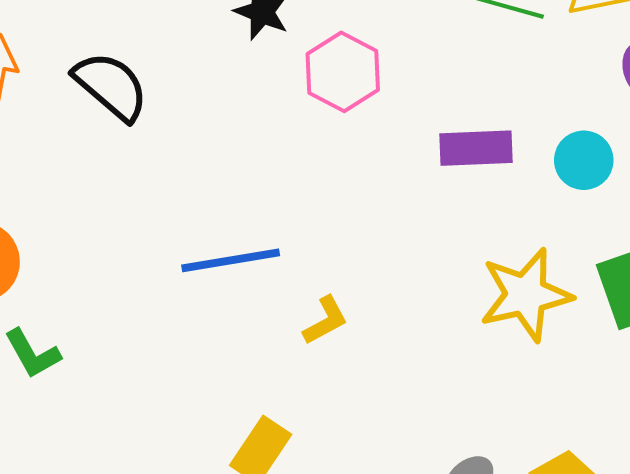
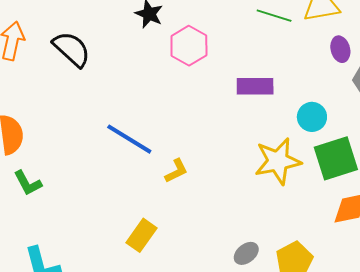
cyan circle: (584, 160) -> (312, 117), moved
blue line: (231, 260) -> (129, 139), turned 39

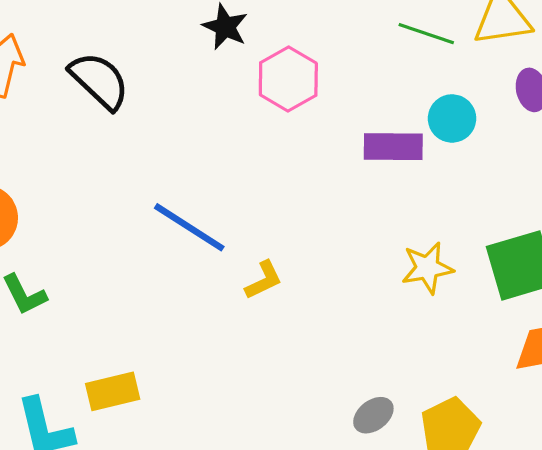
cyan circle: (312, 117) -> (452, 118), moved
yellow star: (278, 161) -> (427, 268), size x0.7
yellow rectangle: (141, 235) -> (113, 391), moved, turned 40

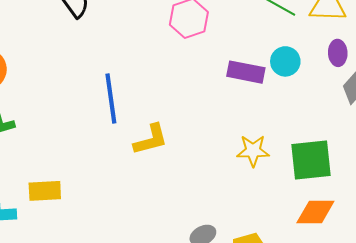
blue line: (189, 227) -> (111, 99), turned 39
yellow L-shape: (264, 280) -> (151, 140), size x1.4

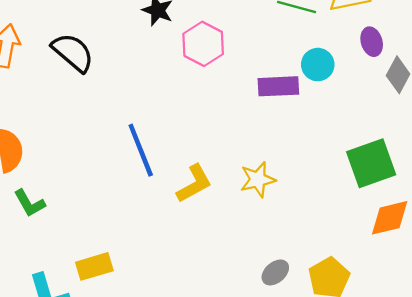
yellow star: (253, 151) -> (258, 179), moved

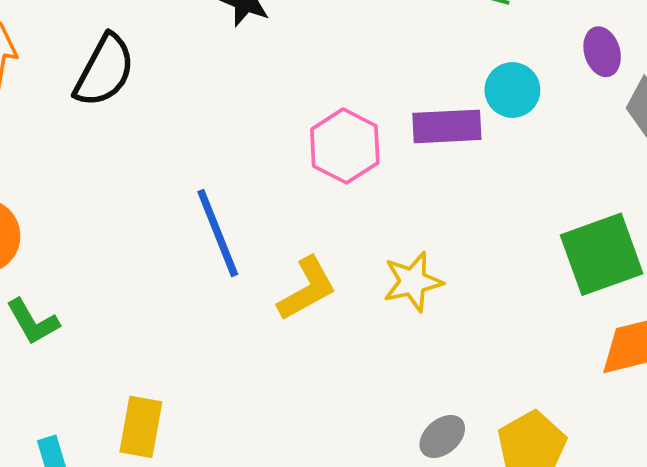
pink hexagon: (203, 44) -> (345, 146), moved
black semicircle: (73, 53) -> (104, 71), turned 78
yellow rectangle: (94, 266) -> (141, 427), turned -63

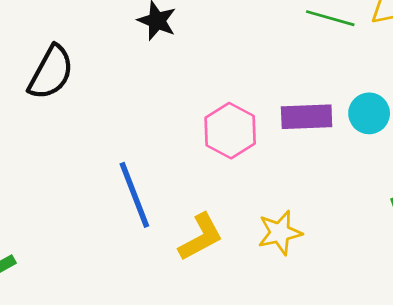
cyan circle: (512, 90) -> (369, 113), moved

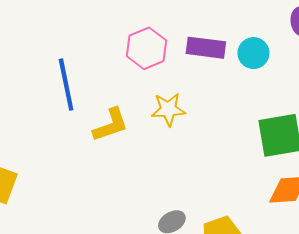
yellow star: (280, 233) -> (168, 109), moved

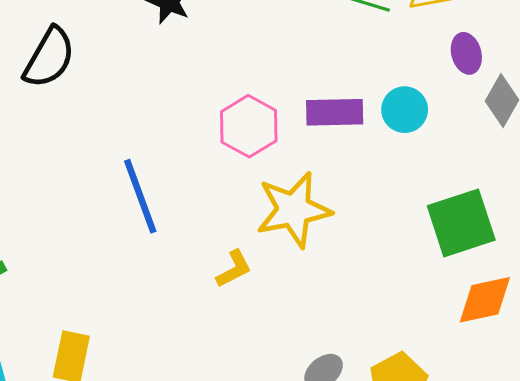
yellow star: (168, 109) -> (294, 210), size x1.5
yellow L-shape: (111, 125) -> (234, 269), moved, size x0.7

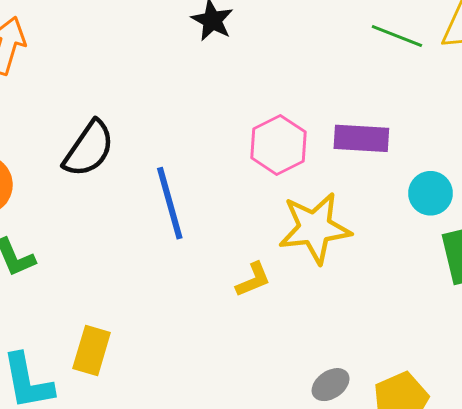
black semicircle: (49, 58) -> (89, 149), moved
cyan circle: (405, 110) -> (431, 193), moved

